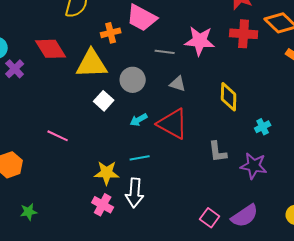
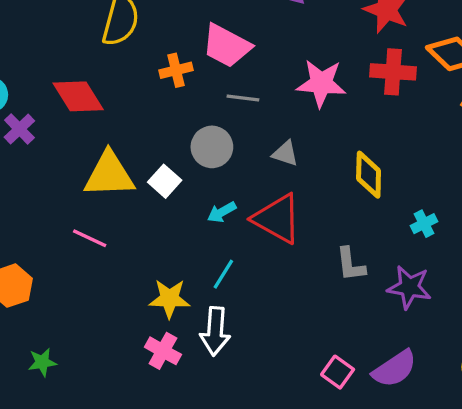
gray line: (165, 52) -> (243, 98), moved
yellow triangle: (92, 64) -> (109, 175), moved
cyan line: (140, 158) -> (223, 274), turned -48

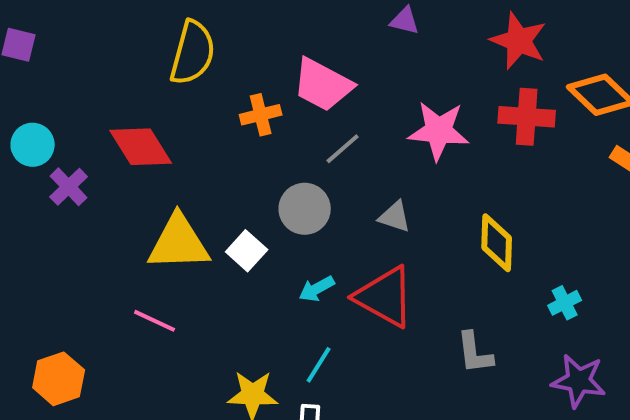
gray line: (243, 98) -> (343, 149), turned -48
purple star: (409, 287) -> (579, 381), moved

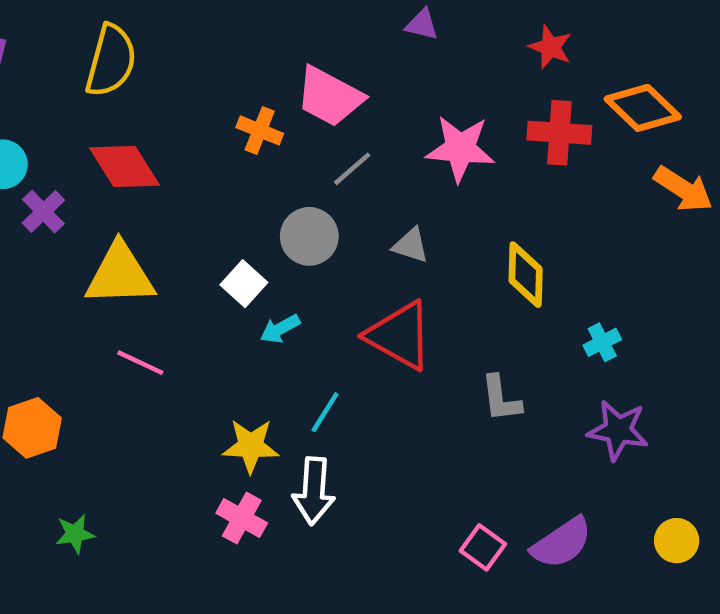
red star: (519, 41) -> (550, 47), size x0.7
yellow semicircle: (193, 53) -> (111, 61), moved
orange cross: (261, 115) -> (260, 130), turned 36
yellow triangle: (179, 243) -> (120, 275), moved
cyan arrow: (317, 289) -> (280, 329), moved

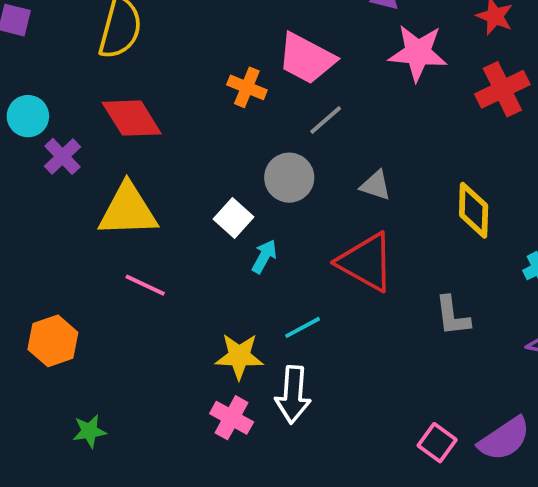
red cross: (559, 133) -> (502, 89), turned -30
pink star: (460, 148) -> (418, 53), moved
cyan arrow: (280, 329) -> (264, 256), turned 148
cyan line: (325, 412) -> (303, 327), turned 30

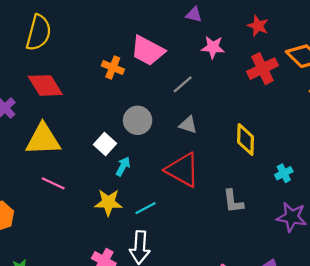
pink star: (418, 53) -> (213, 47), size x0.7
gray line: (326, 120) -> (183, 84), moved
yellow star: (239, 356) -> (108, 202), moved

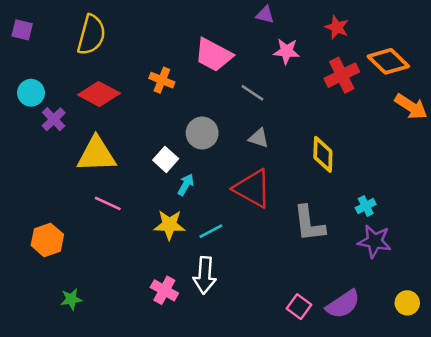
orange cross: (113, 67) -> (162, 80), moved
gray line: (183, 84) -> (252, 93), turned 75
red diamond: (45, 85) -> (99, 94), turned -30
cyan cross: (284, 173) -> (366, 206), moved
gray L-shape: (233, 201) -> (309, 224), size x1.4

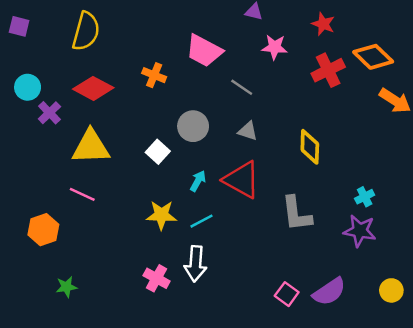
cyan arrow: (186, 185) -> (198, 181), moved
pink line: (108, 203) -> (82, 194), moved
cyan cross: (366, 206) -> (365, 197), moved

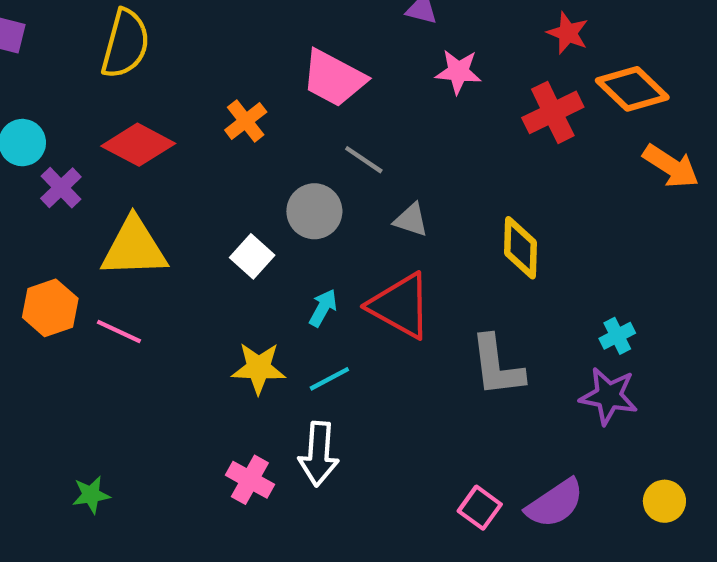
red star: (323, 24) -> (568, 33), moved
orange cross: (154, 75) -> (246, 121), turned 30
gray line: (242, 87) -> (364, 160), moved
orange hexagon: (43, 230) -> (50, 308), moved

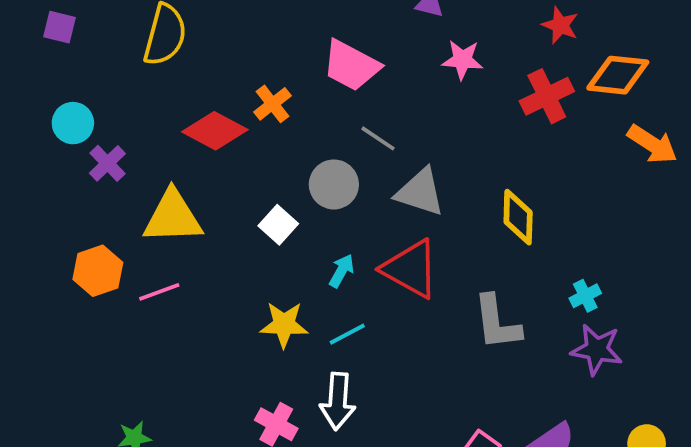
orange diamond: (632, 89) -> (618, 75), turned -38
red diamond: (138, 145) -> (215, 131), moved
gray triangle: (411, 220) -> (420, 192), size x1.6
pink line: (119, 332) -> (159, 292), turned -45
cyan cross: (617, 336) -> (585, 296), moved

